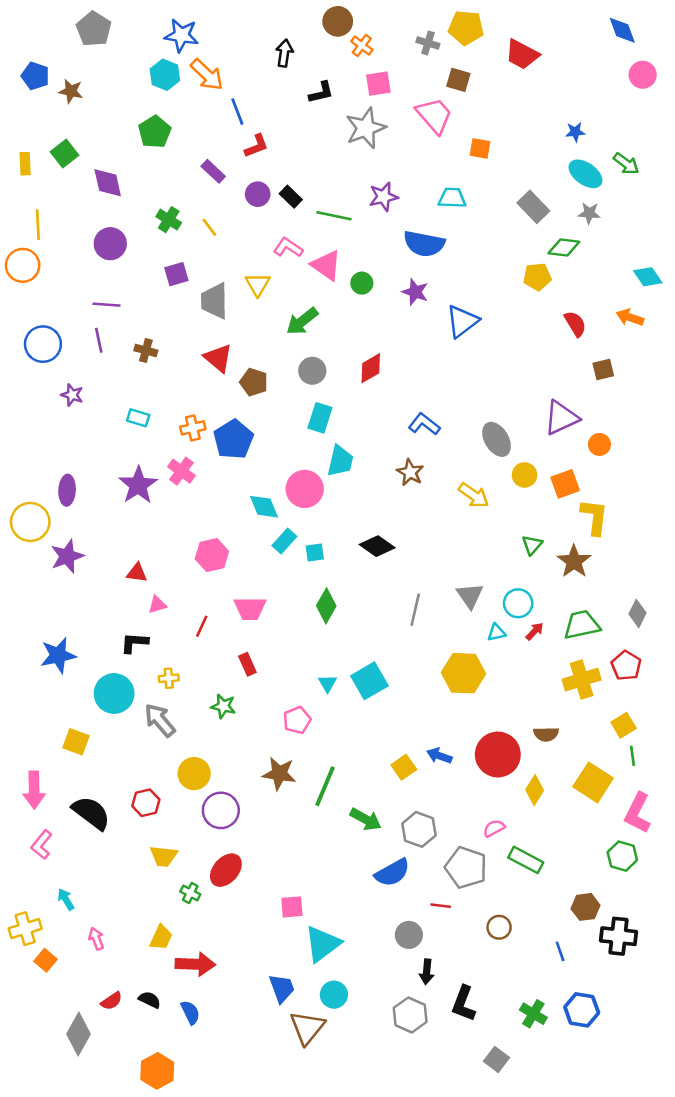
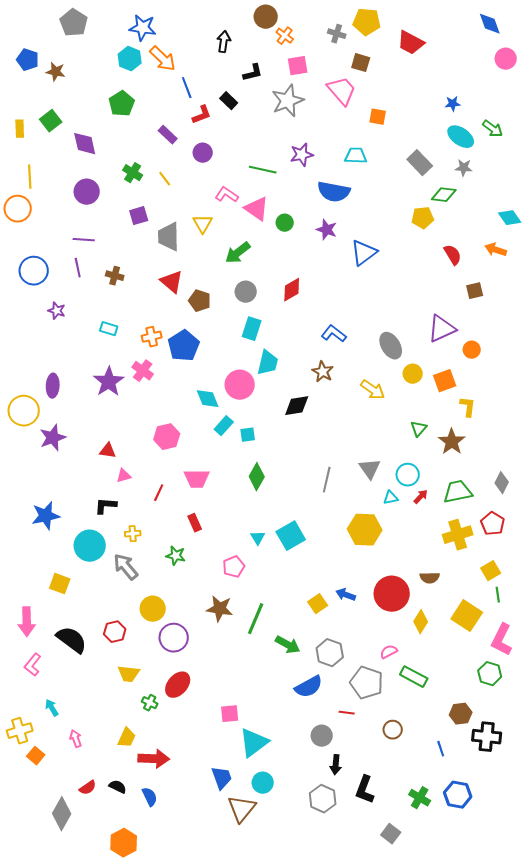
black rectangle: (291, 197) -> (229, 101), moved
yellow L-shape: (594, 517) -> (468, 407), size x0.7
black diamond: (377, 546) -> (297, 406), moved, turned -44

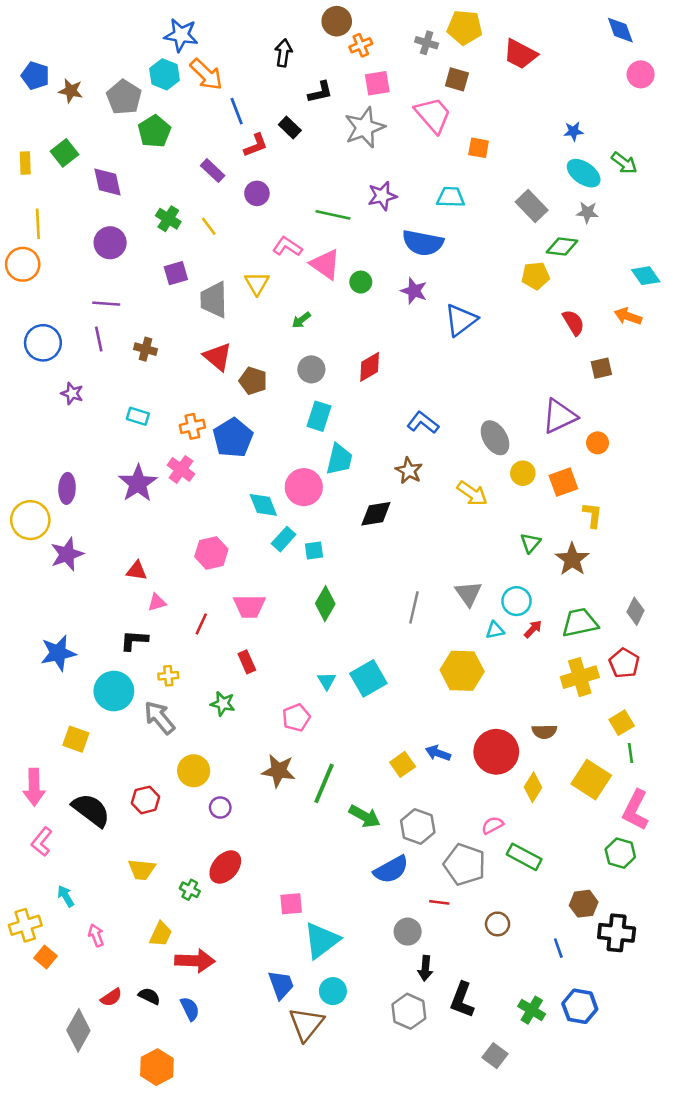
gray pentagon: (74, 23) -> (124, 97), moved
orange cross: (285, 36) -> (361, 45), turned 30
green arrow: (238, 253) -> (301, 320), size x0.6
purple circle: (174, 638) -> (220, 807), size x0.6
yellow trapezoid: (129, 674) -> (142, 870), moved

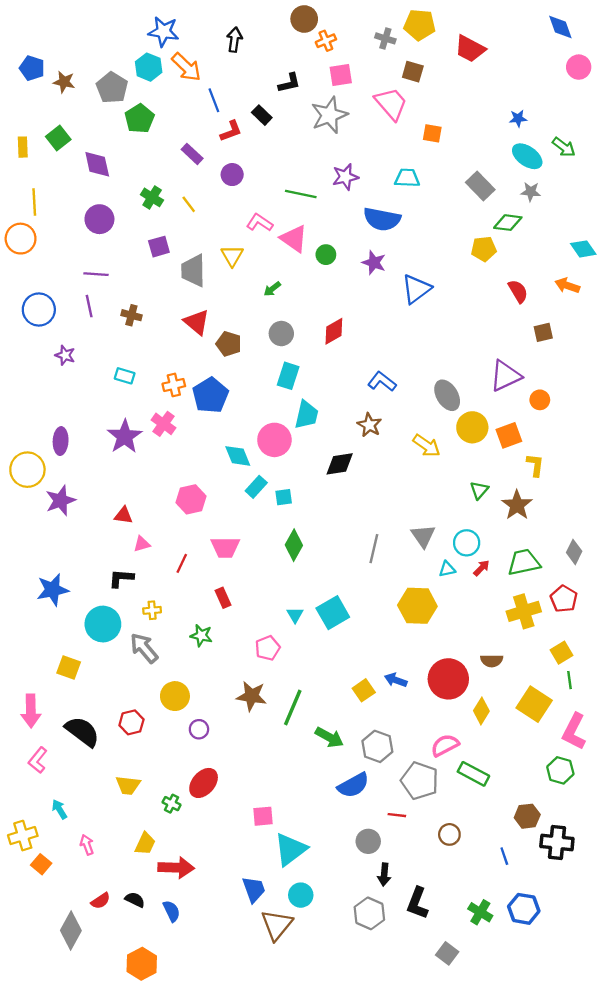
black arrow: (284, 53) -> (234, 40), moved
yellow circle: (523, 473) -> (472, 427), size x1.4
pink semicircle: (492, 825) -> (445, 745), size x1.4

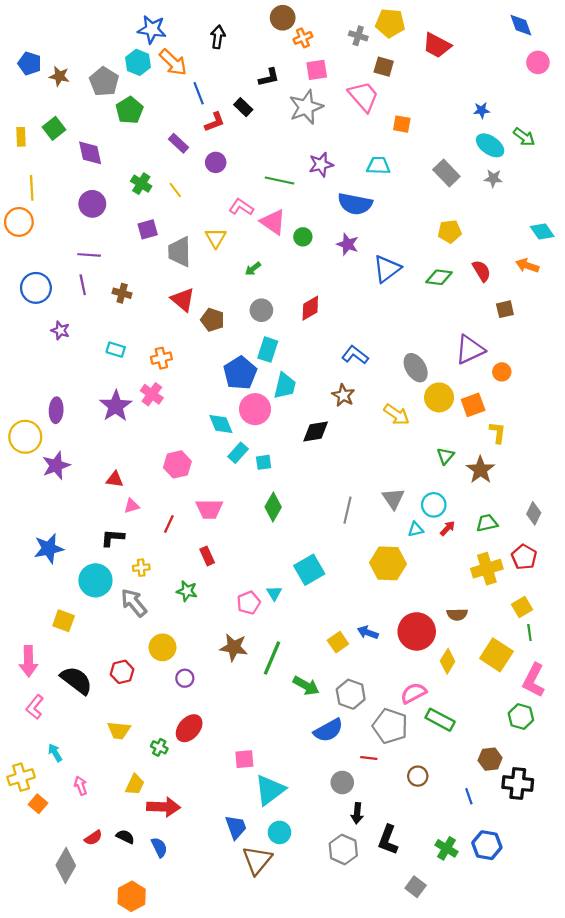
green diamond: (508, 223) -> (439, 277), moved
blue pentagon: (210, 395) -> (240, 373), moved
green trapezoid: (524, 562) -> (487, 523), size x0.7
cyan triangle: (295, 615) -> (274, 593), moved

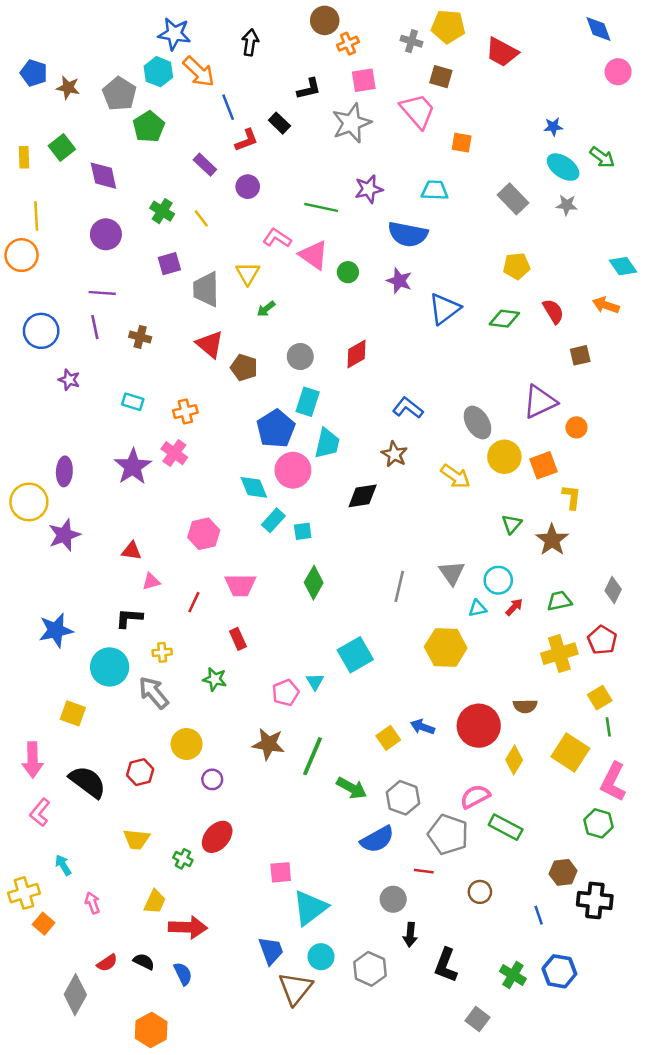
green arrow: (253, 269) -> (266, 309), moved
gray hexagon: (343, 849) -> (370, 969), moved

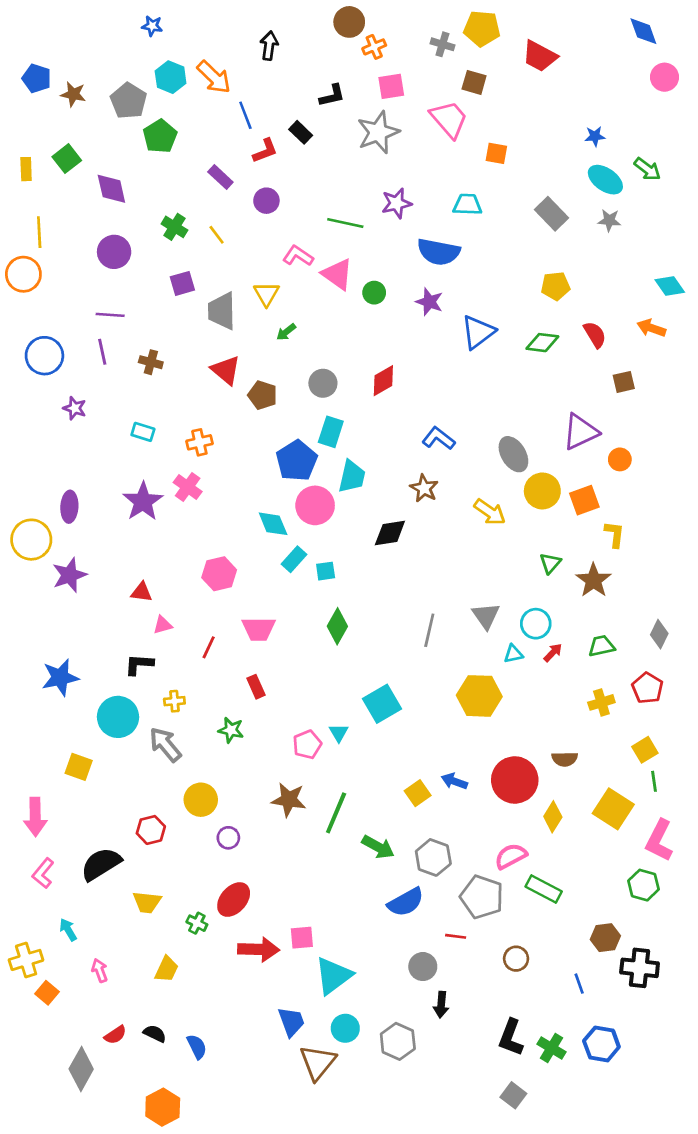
blue star: (174, 34) -> (152, 26), moved, size x0.6
yellow cross: (559, 654) -> (601, 702), size x0.7
black semicircle: (88, 782) -> (101, 864), moved, turned -69
red arrow: (188, 927) -> (259, 949), moved
black L-shape: (446, 965) -> (511, 1037), moved

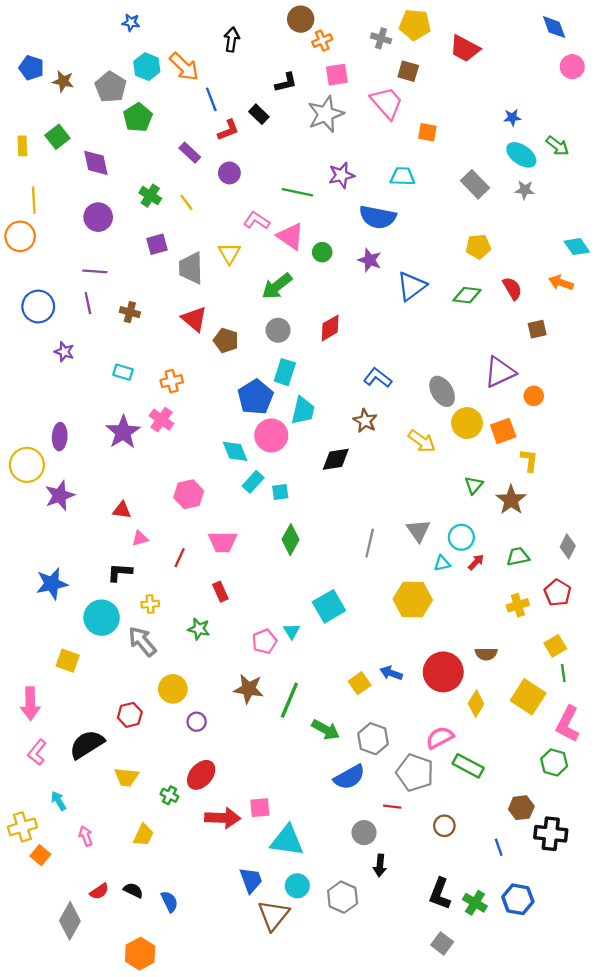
green arrow: (286, 332) -> (277, 286), moved, size x1.8
cyan triangle: (333, 976) -> (287, 841), turned 45

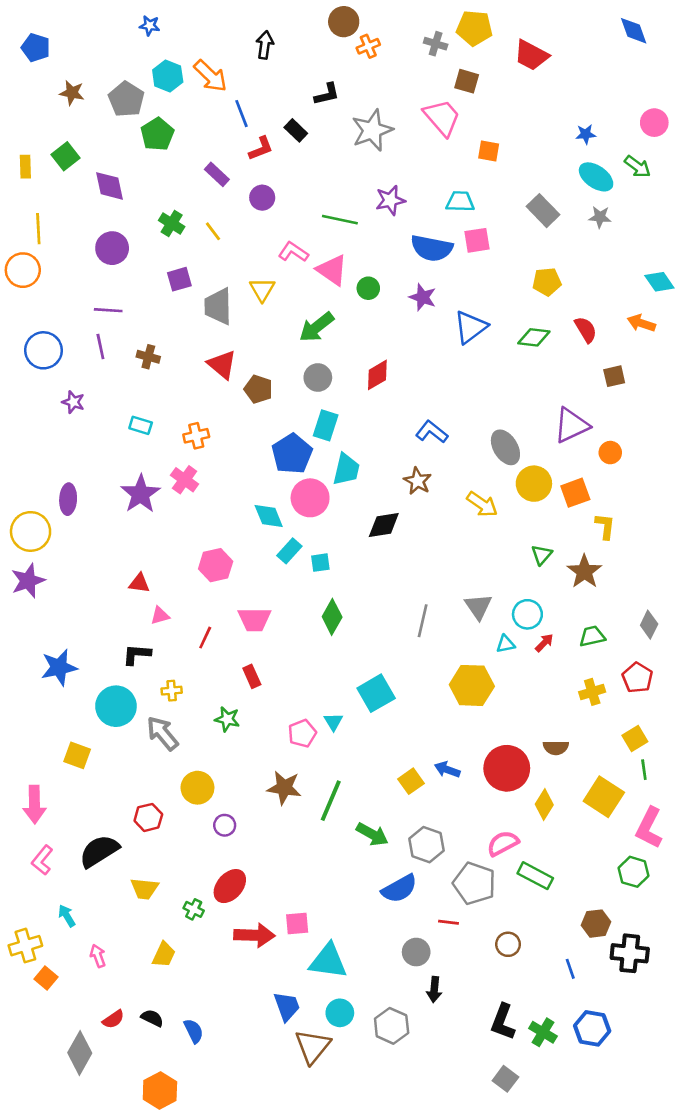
pink circle: (572, 67) -> (654, 123), moved
blue pentagon: (31, 68) -> (36, 48), moved
pink square: (337, 75) -> (477, 240), moved
purple star: (60, 495) -> (28, 581), moved

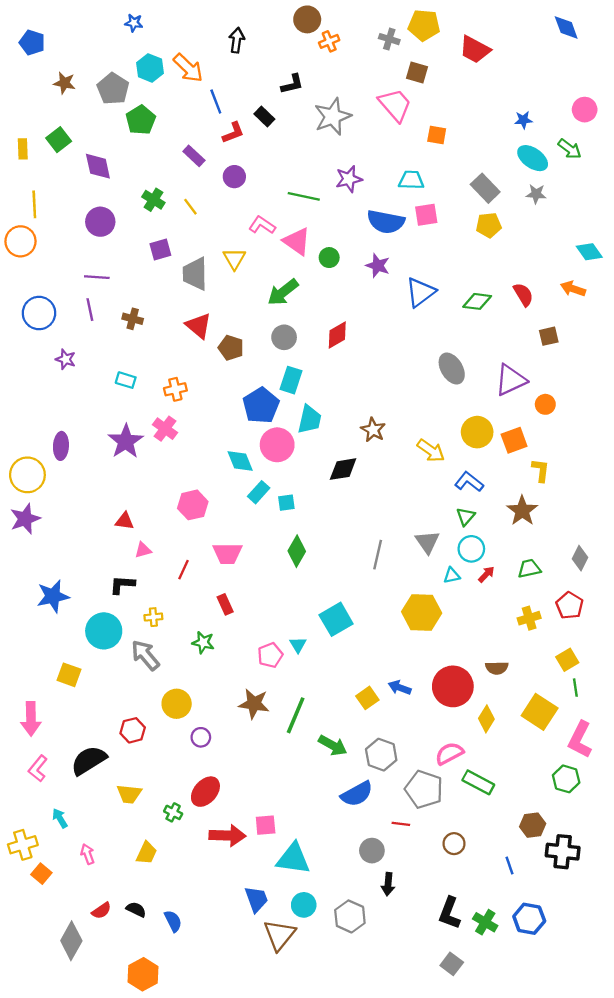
yellow pentagon: (547, 282) -> (489, 225), moved
blue L-shape: (432, 432) -> (469, 482), moved
gray ellipse: (505, 447) -> (452, 369), moved
green triangle: (542, 555) -> (466, 516), moved

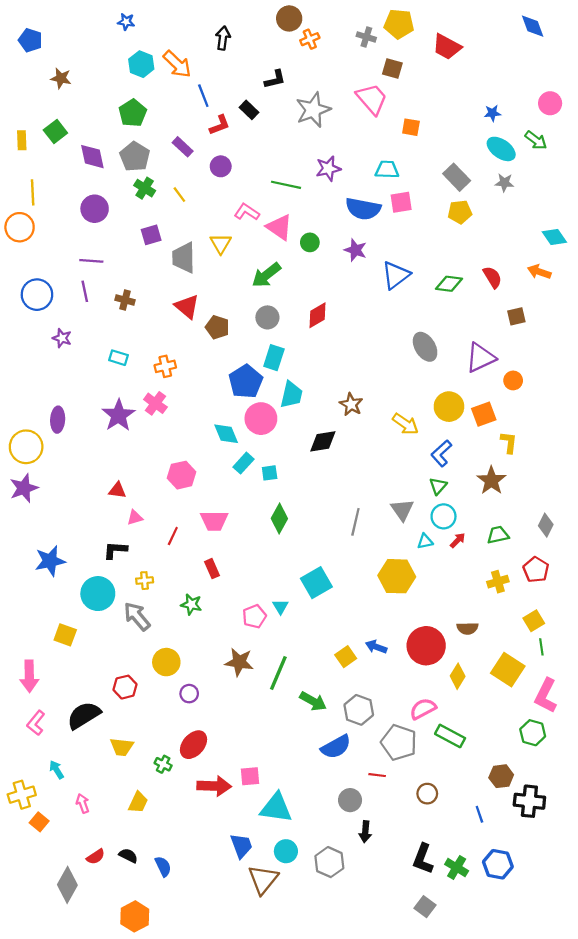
gray pentagon: (113, 89) -> (135, 157), moved
blue L-shape: (469, 482) -> (441, 453), turned -80

